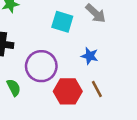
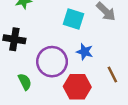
blue star: (90, 56) -> (85, 52), moved
brown line: (97, 89) -> (112, 75), moved

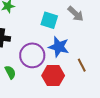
blue star: (85, 52) -> (59, 47), size x1.5

